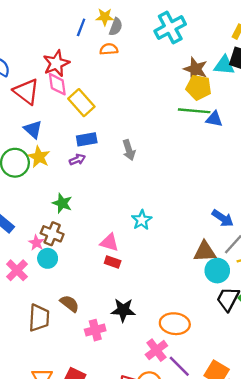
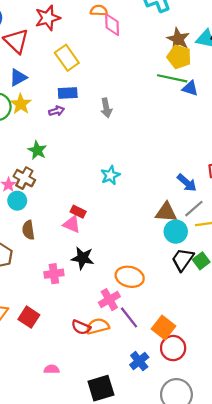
pink diamond: (57, 84) -> (112, 25), moved
blue triangle: (33, 129) -> (18, 77), turned 42
pink triangle: (109, 242) -> (72, 224), moved
brown semicircle: (70, 304) -> (28, 230), moved, turned -144

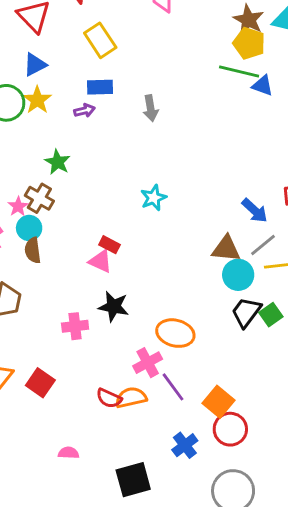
brown semicircle: (28, 230) -> (33, 250), moved

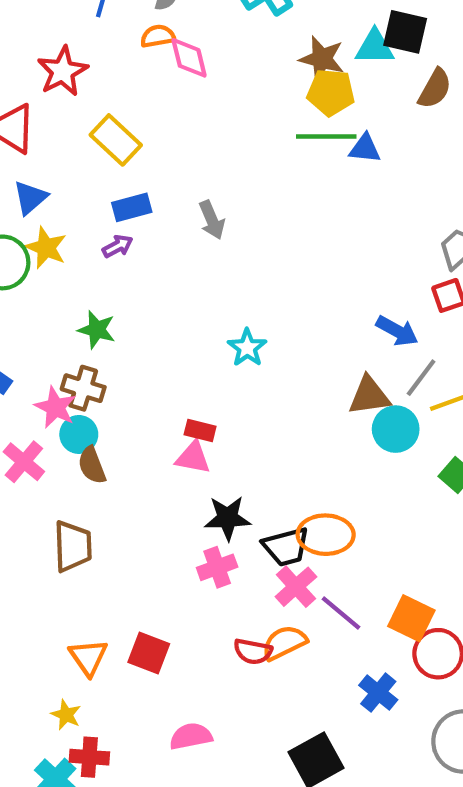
pink star: (18, 206) -> (55, 407), size x1.4
black trapezoid: (246, 312) -> (286, 547), moved, turned -128
pink cross: (75, 326) -> (217, 567), moved
pink semicircle: (69, 453) -> (191, 736), moved, size x1.4

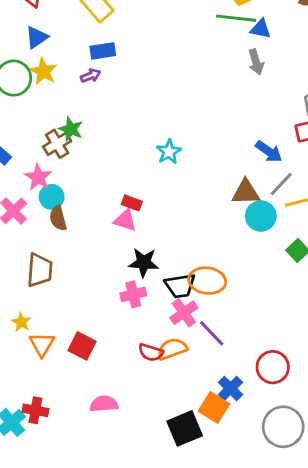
gray arrow: (212, 220) -> (256, 62), moved
brown cross: (83, 388) -> (57, 144), moved, turned 36
orange square: (411, 618) -> (214, 408), moved
yellow star: (66, 715) -> (21, 322), moved

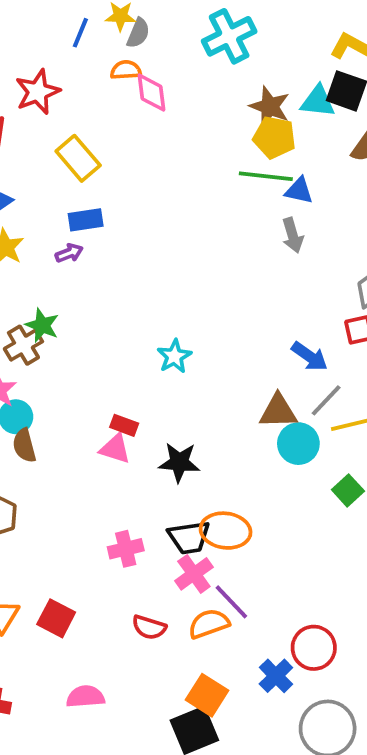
black star: (144, 263) -> (179, 462), moved
orange semicircle: (172, 349) -> (209, 624), moved
blue cross: (231, 388) -> (276, 676), moved
orange square: (214, 408) -> (207, 695), moved

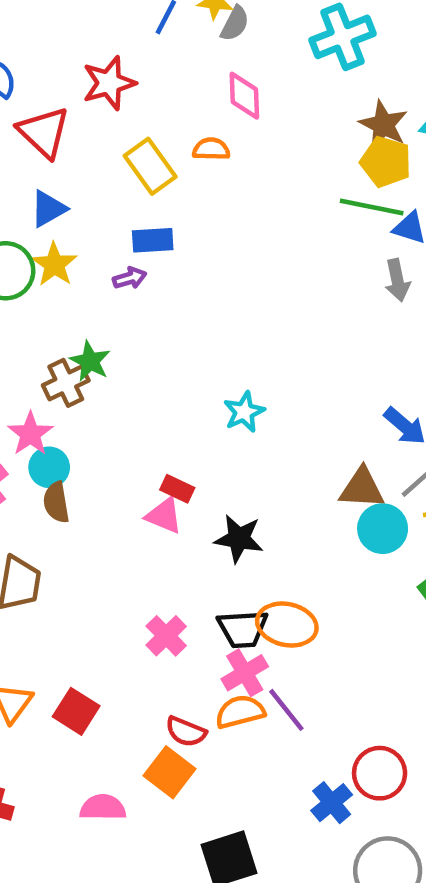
orange semicircle: (126, 70) -> (211, 149), moved
pink cross: (126, 549) -> (166, 636), turned -36
orange semicircle: (209, 624) -> (240, 712), moved
orange square: (207, 695) -> (170, 772), moved

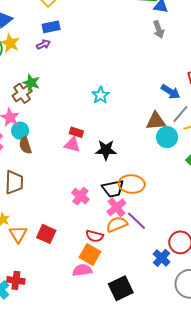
pink semicircle: (103, 807) -> (82, 270), moved

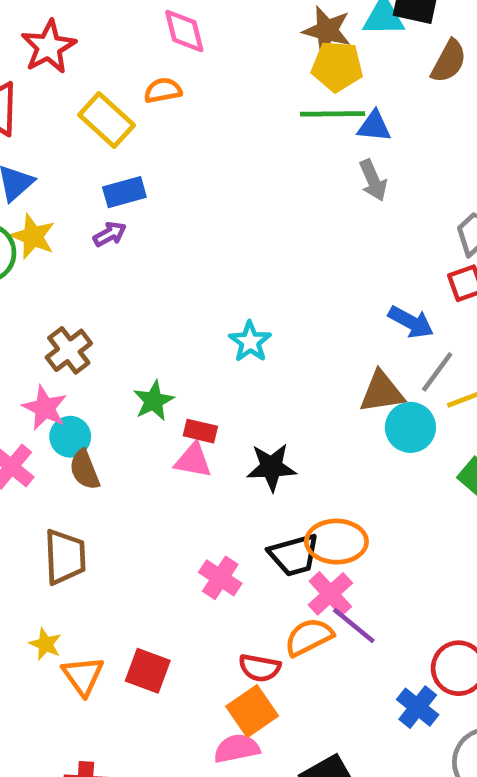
green star: (31, 83) -> (154, 401), moved, turned 30
pink cross: (116, 207) -> (330, 594), moved
orange square: (90, 255) -> (252, 711), turned 30

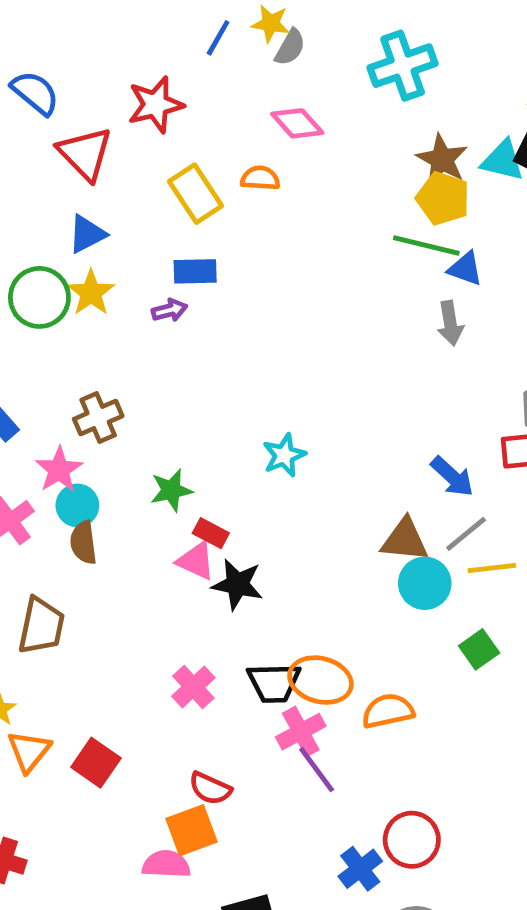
pink diamond: (184, 31) -> (297, 123), turned -42
black star: (271, 467) -> (237, 584), moved
orange semicircle: (309, 637) -> (388, 711), moved

